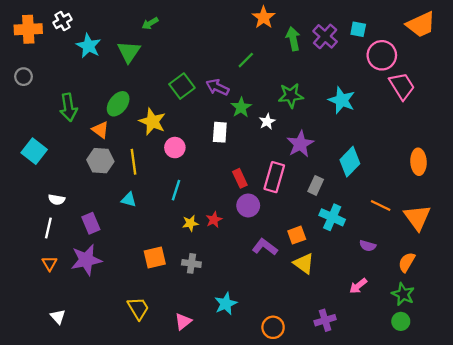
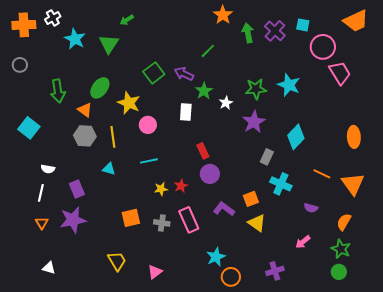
green star: (291, 96) -> (256, 89), moved
pink rectangle: (274, 177) -> (189, 220), moved, turned -40
cyan line: (176, 190) -> (149, 161), turned 60
cyan star: (226, 304) -> (216, 257), moved
white triangle: (58, 317) -> (49, 268), turned -32

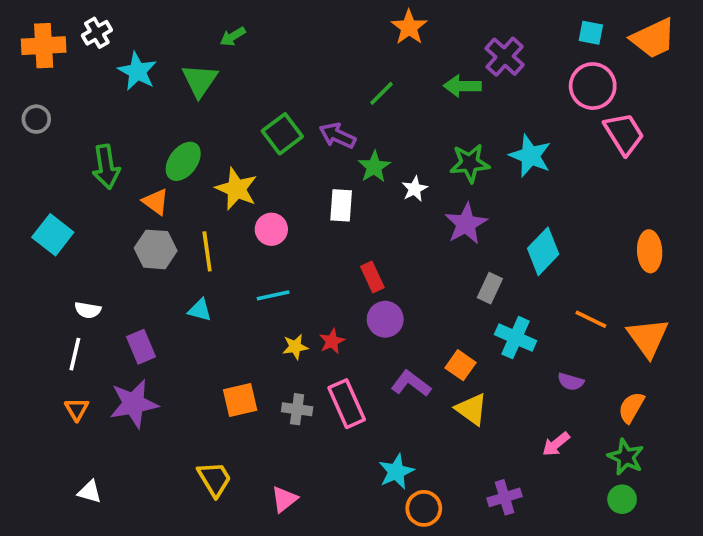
cyan square: (303, 25) -> (591, 33), moved
green arrow: (248, 33) -> (462, 86), moved, turned -78
orange square: (251, 199) -> (460, 365), turned -35

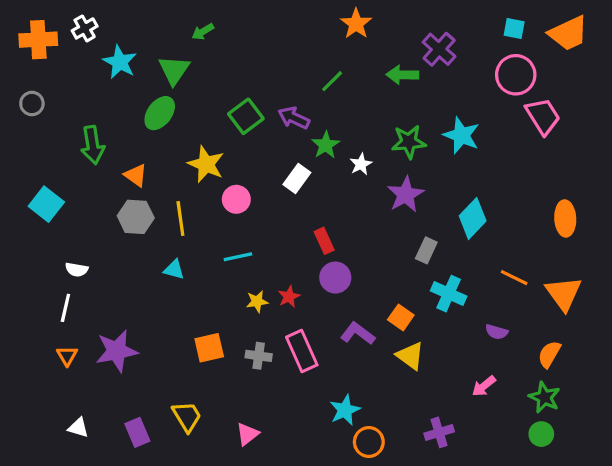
green ellipse: (183, 161) -> (160, 113), moved
white rectangle: (341, 205) -> (297, 179), turned 32
purple rectangle: (141, 347) -> (137, 432), moved

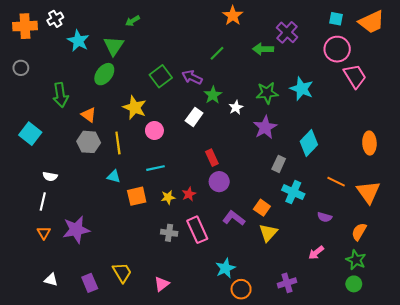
orange square: (209, 348) -> (137, 196), moved
yellow triangle: (410, 356) -> (268, 233), turned 36

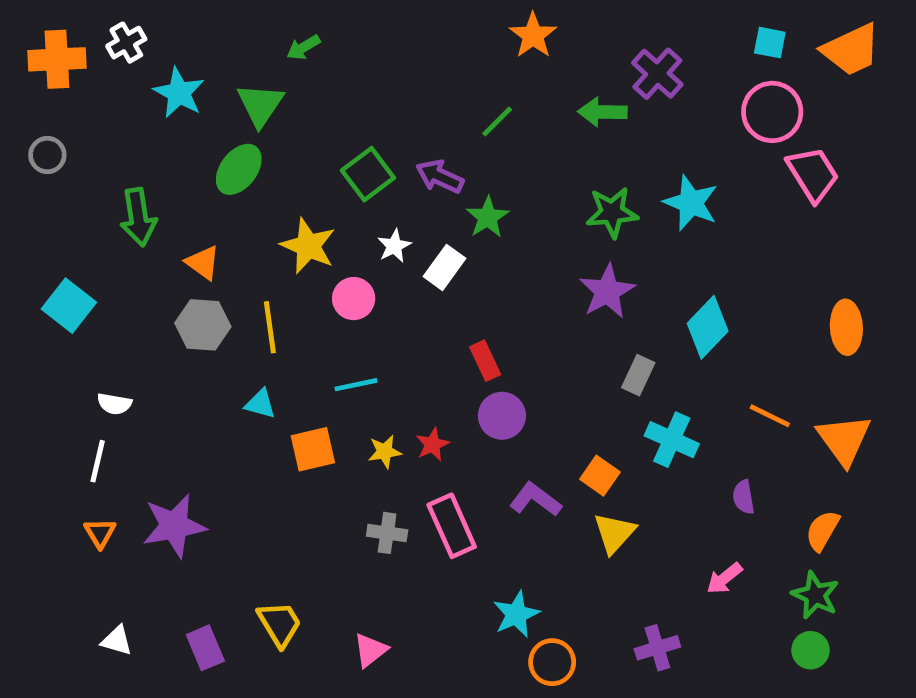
white star: (236, 108) -> (394, 246), moved
purple semicircle: (325, 217) -> (744, 497), turned 64

